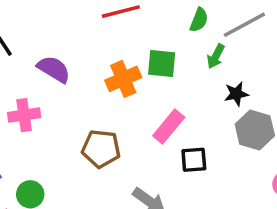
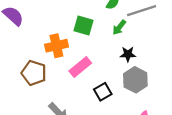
orange cross: (123, 79) -> (56, 46), moved
black square: (194, 160) -> (103, 92), moved, turned -36

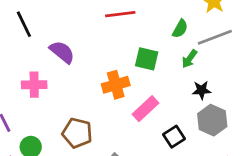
brown pentagon: (34, 73) -> (77, 133), moved

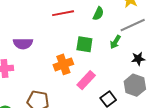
green semicircle: (180, 29) -> (98, 14), moved
purple semicircle: (62, 52) -> (23, 43), turned 144
black star: (202, 90) -> (138, 59), moved

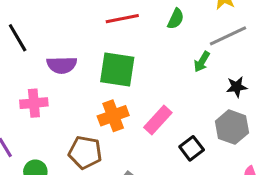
green square: (84, 44) -> (117, 69), moved, size x1.4
orange cross: (63, 64) -> (113, 116), moved

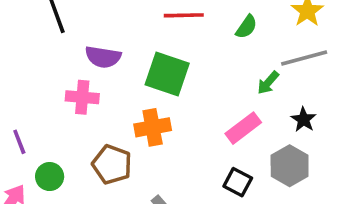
black star: (237, 87) -> (304, 120), turned 30
pink cross: (34, 103) -> (82, 97), moved
pink rectangle: (158, 120) -> (243, 128), moved
black square: (192, 148) -> (238, 182), turned -35

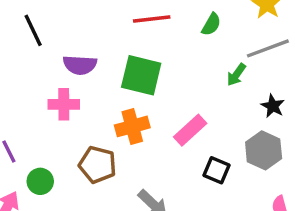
pink rectangle: (243, 128) -> (190, 130), moved

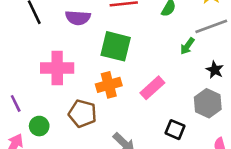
purple semicircle: (80, 65) -> (78, 18), moved
pink cross: (64, 104) -> (57, 68), size x1.4
black square: (217, 170) -> (175, 130), moved

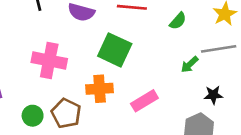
black star: (215, 70) -> (213, 95), turned 30
green circle: (39, 126) -> (33, 116), moved

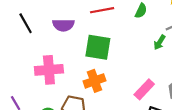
pink rectangle: (144, 101) -> (144, 89), moved

